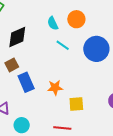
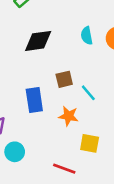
cyan line: (63, 45) -> (88, 93), moved
brown square: (12, 65) -> (64, 79), moved

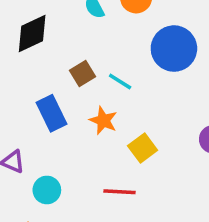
orange star: (68, 116) -> (103, 120), turned 30
yellow square: (90, 143) -> (143, 148), turned -30

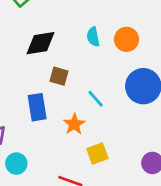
brown square: (83, 74) -> (59, 76), moved, turned 30

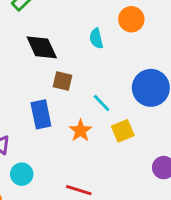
orange circle: (126, 39) -> (131, 19), moved
black diamond: (41, 43) -> (42, 47), turned 76
yellow square: (97, 154) -> (123, 131), moved

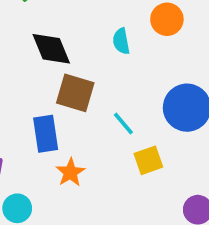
brown square: (62, 81) -> (75, 93), size x1.5
orange star: (80, 131) -> (70, 172), moved

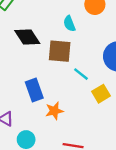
brown square: (75, 93) -> (60, 51), moved
orange star: (70, 172) -> (54, 111), turned 30

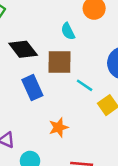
blue rectangle: (34, 90) -> (32, 88), moved

